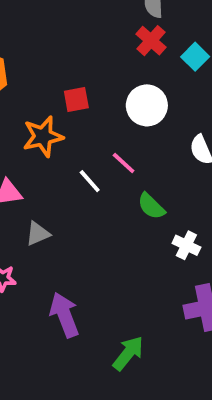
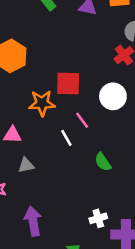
red square: (76, 100) -> (68, 84), size x1.5
pink line: (124, 163) -> (82, 120), moved
white cross: (186, 245) -> (98, 218), moved, turned 36

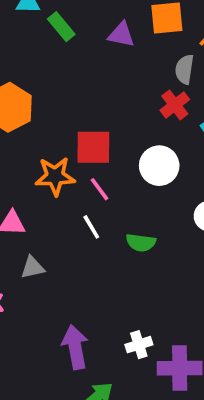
pink line: (82, 120) -> (99, 189), moved
green semicircle: (103, 162) -> (141, 243), moved, turned -48
purple arrow: (33, 221) -> (75, 347), moved

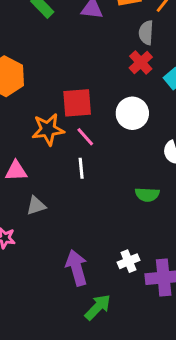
white line: (91, 227) -> (81, 168), turned 30
green semicircle: (141, 243) -> (147, 195), moved

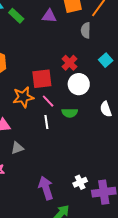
red cross: (141, 62) -> (70, 63), moved
green semicircle: (147, 195) -> (70, 113), moved

